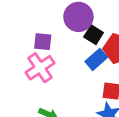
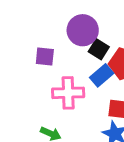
pink cross: (40, 68) -> (68, 93), moved, turned 32

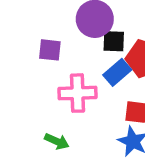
black square: (99, 49) -> (114, 41), turned -30

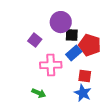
purple square: (50, 50) -> (35, 40), turned 32

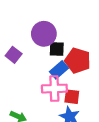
pink cross: (51, 65) -> (54, 89), moved

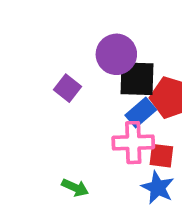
black square: (57, 49) -> (137, 79), size x1.5

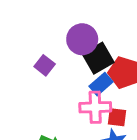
black square: (137, 79) -> (98, 58), turned -32

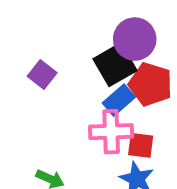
purple circle: (82, 39) -> (135, 39), moved

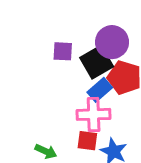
purple square: (42, 74) -> (63, 51), moved, turned -35
red square: (141, 145) -> (87, 141), moved

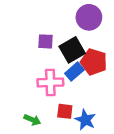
purple circle: (112, 42) -> (89, 17), moved
pink cross: (94, 114) -> (50, 82), moved

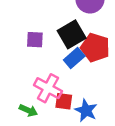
purple square: (46, 41) -> (35, 40), moved
pink cross: (50, 82) -> (48, 88), moved, turned 30

